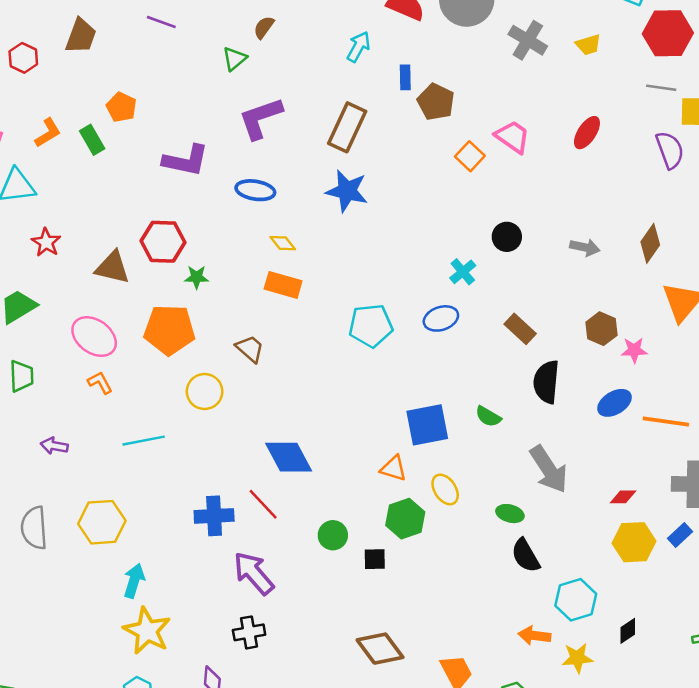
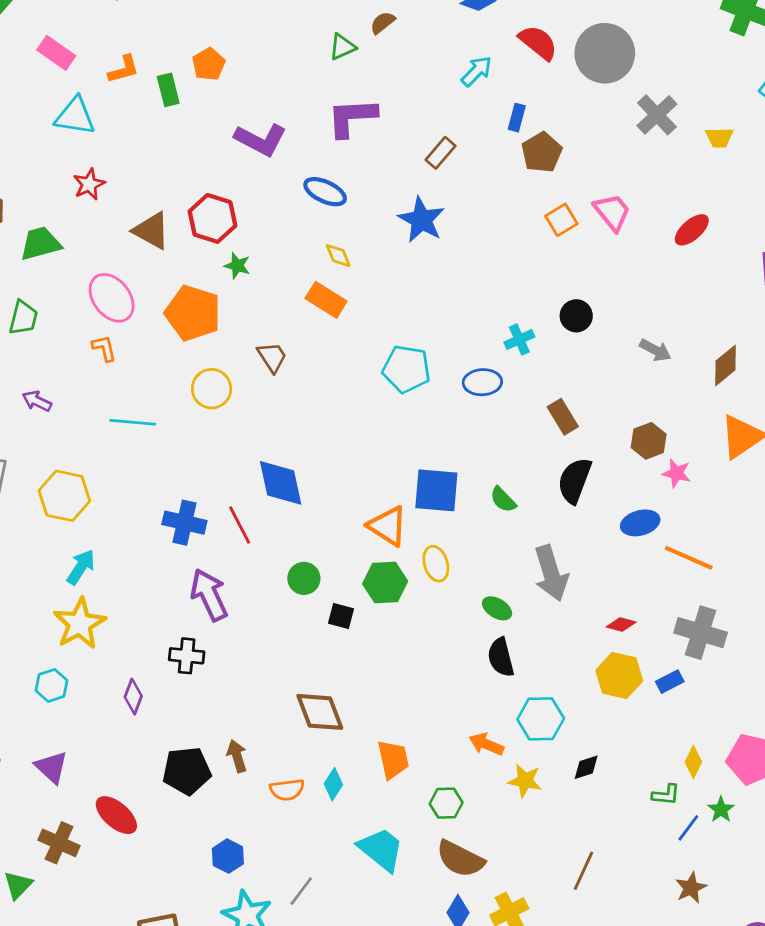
brown rectangle: (347, 127) -> (441, 153), size x0.6
orange triangle: (393, 468) -> (388, 526), size x1.4

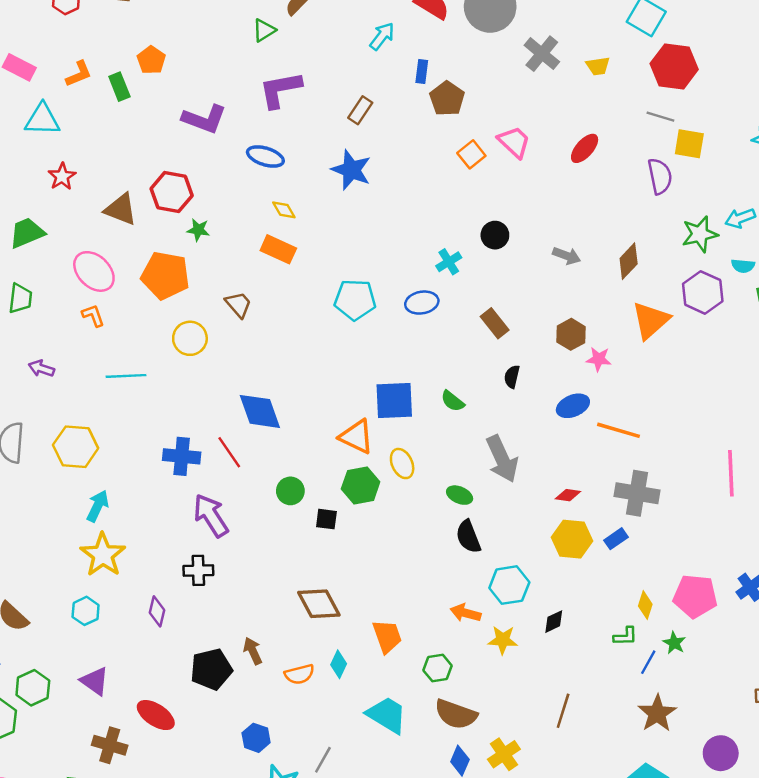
black semicircle: (575, 480) -> (512, 377), size x0.6
brown star: (691, 888) -> (657, 713), size x1.4

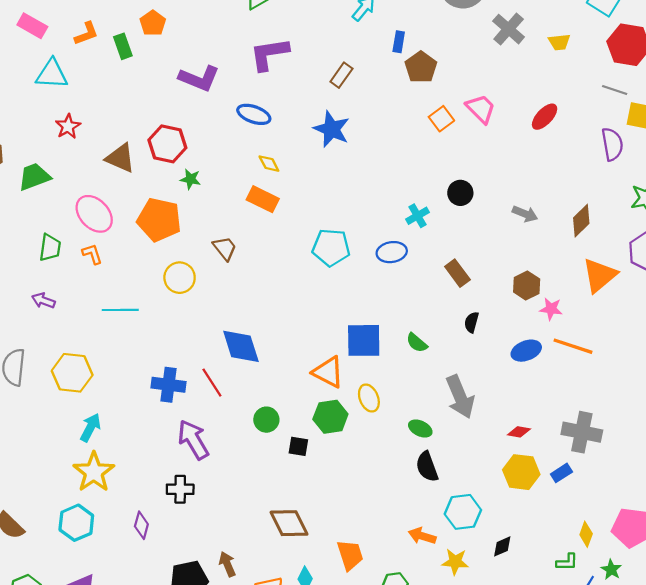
green trapezoid: (20, 298) -> (50, 248), moved
orange line: (618, 430) -> (573, 346), moved
cyan hexagon: (86, 611) -> (76, 523), size x1.4

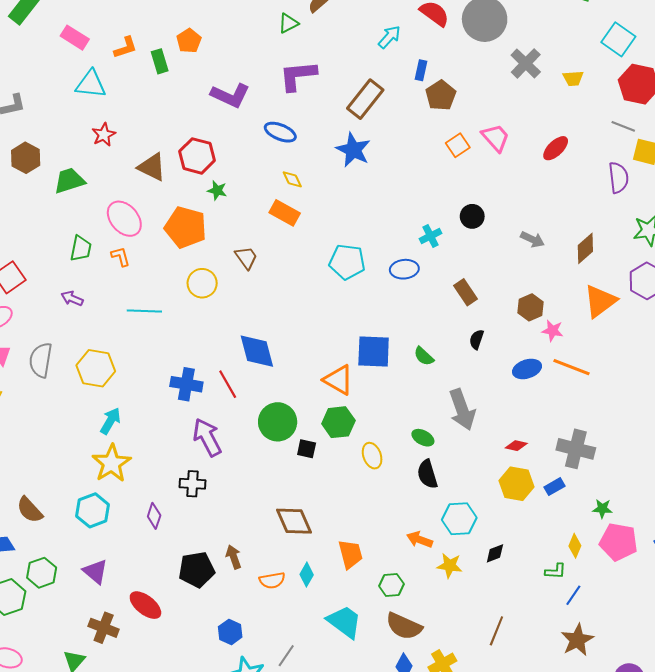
brown rectangle: (341, 75) -> (365, 99), size x1.6
yellow ellipse: (369, 398) -> (372, 456), moved
green circle: (266, 420) -> (278, 422), size x1.6
green star: (611, 570) -> (602, 509), moved, turned -30

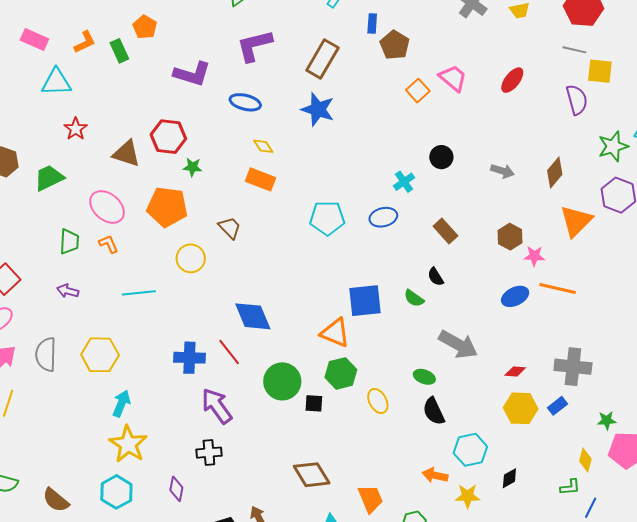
black semicircle: (477, 339) -> (436, 277), moved, turned -42
gray arrow: (462, 410) -> (458, 344), turned -33

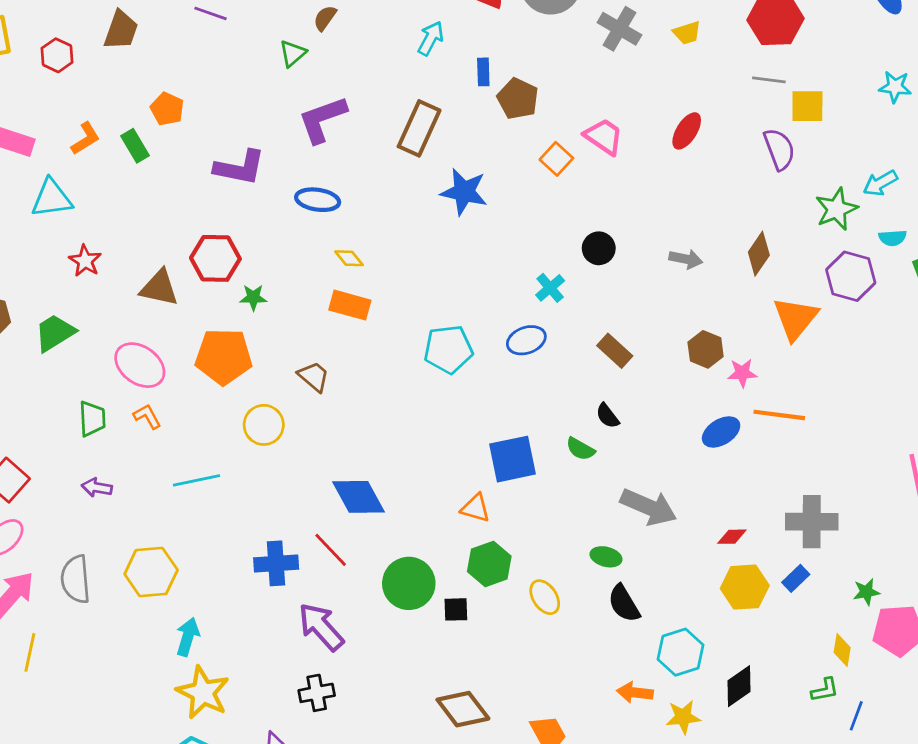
blue star: (318, 109) -> (464, 192), moved
orange triangle: (335, 333) -> (475, 508), size x0.7
black diamond: (509, 478) -> (739, 686), size x1.4

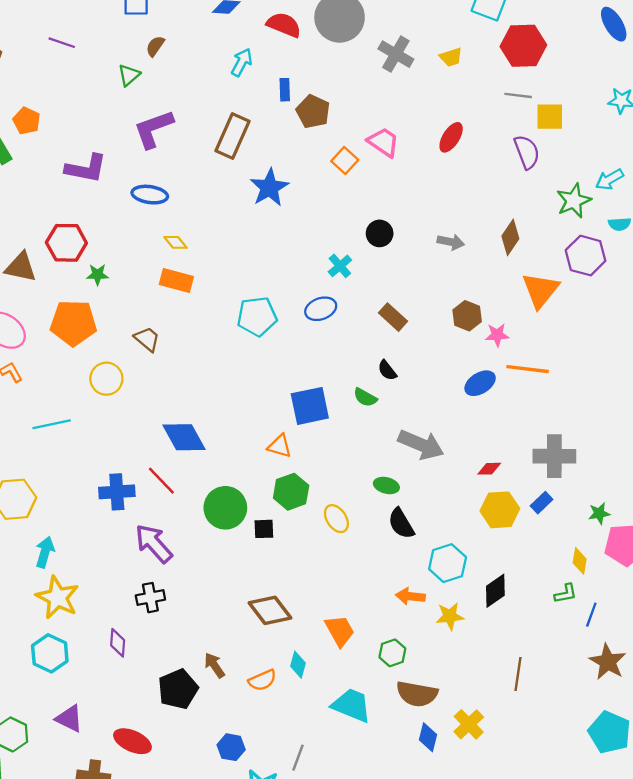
blue star: (464, 192) -> (269, 188), turned 30

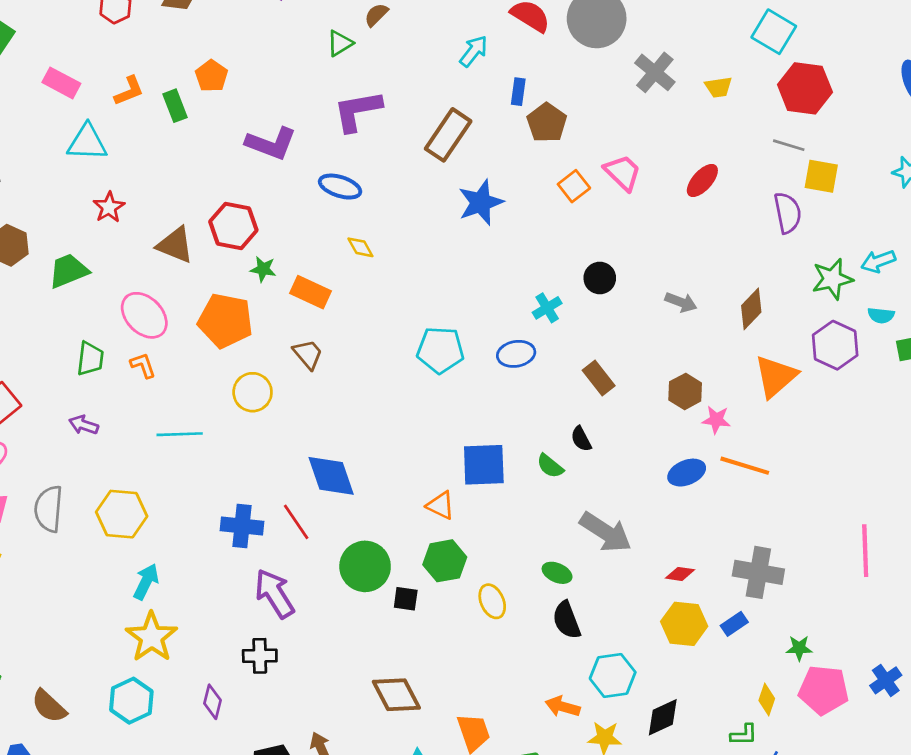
orange rectangle: (176, 281) -> (310, 292), moved

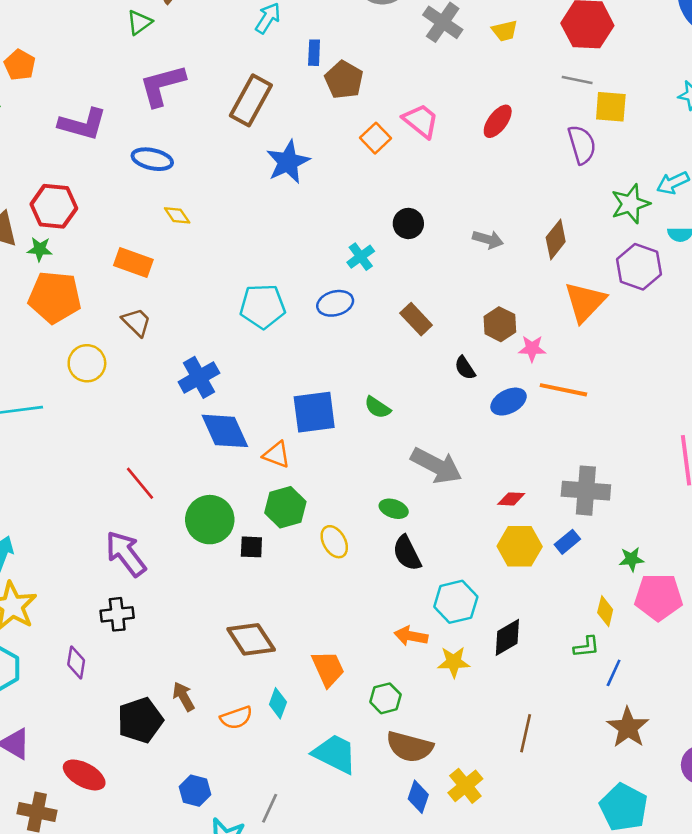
green star: (263, 269) -> (40, 249), moved
black semicircle: (581, 439) -> (465, 368), moved
blue diamond: (331, 476) -> (225, 431), moved
blue cross: (242, 526) -> (199, 377), moved, turned -30

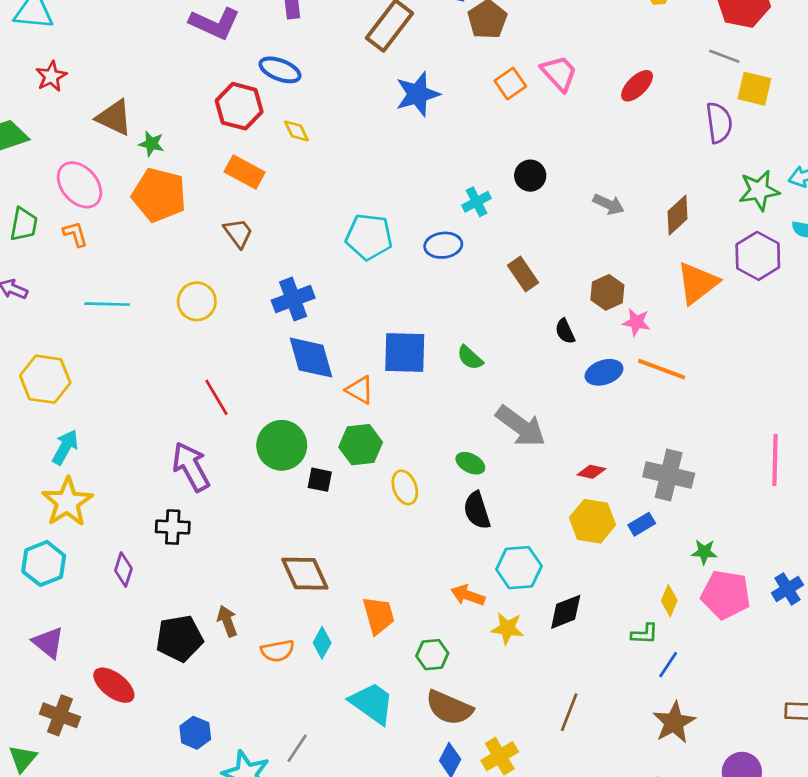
red hexagon: (54, 206) -> (239, 106), moved
yellow circle: (87, 363) -> (197, 301), moved
blue hexagon: (195, 791) -> (195, 733), moved

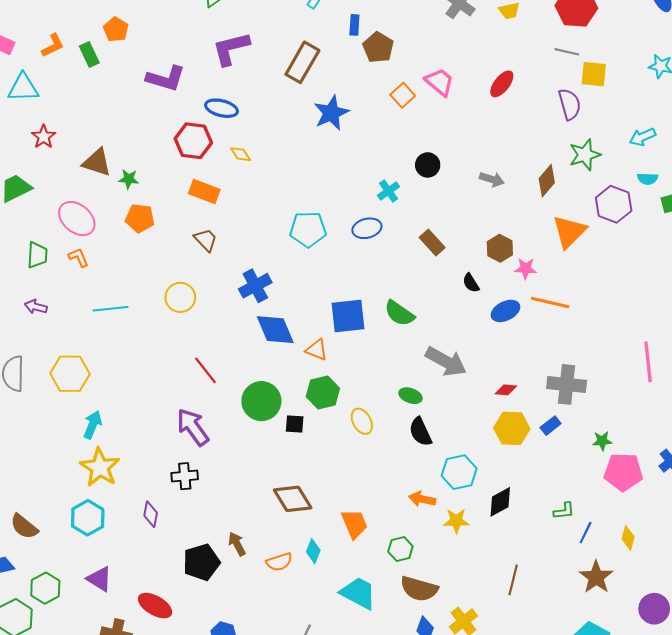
green star: (759, 191) -> (585, 155), moved
orange pentagon: (159, 195) -> (140, 218), size x0.7
green semicircle: (470, 358) -> (399, 313), size x1.4
yellow diamond: (669, 601) -> (628, 538), moved

